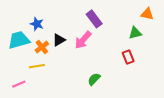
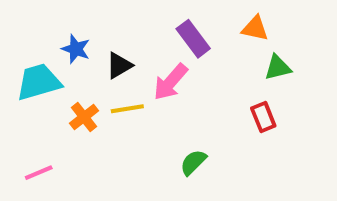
orange triangle: (147, 14) -> (255, 28), moved
black triangle: (59, 40) -> (119, 65), moved
orange cross: (42, 47) -> (84, 117), moved
yellow line: (37, 66) -> (127, 109), moved

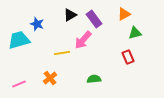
orange triangle: (255, 28) -> (124, 14), turned -40
black triangle: (119, 65) -> (70, 15), moved
orange cross: (84, 117) -> (50, 78), moved
green semicircle: (193, 162) -> (94, 79), turned 40

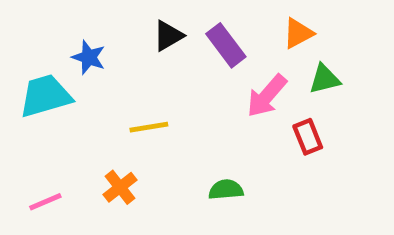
pink arrow: (83, 40) -> (267, 96), moved

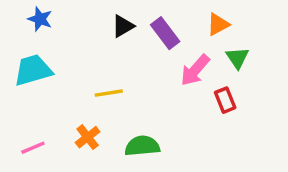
blue star: (89, 57) -> (40, 19), moved
green triangle: (325, 79) -> (237, 58), turned -50
green semicircle: (226, 190) -> (142, 146), moved, size x1.4

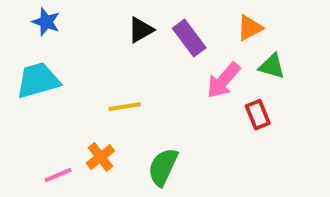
green triangle: (237, 58) -> (272, 66), turned -40
green semicircle: (142, 146) -> (163, 167), turned -60
pink line: (33, 148) -> (58, 175), moved

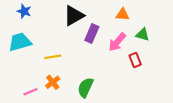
orange triangle: (250, 28) -> (122, 14), moved, turned 32
black triangle: (141, 30) -> (74, 16), size x1.5
purple rectangle: (189, 38) -> (92, 34), moved, turned 60
yellow line: (125, 107) -> (53, 57), moved

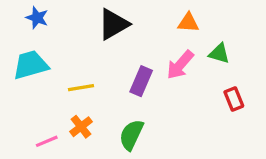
purple rectangle: (92, 34) -> (141, 81), moved
red rectangle: (135, 60) -> (234, 99), moved

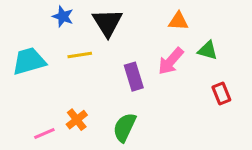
blue star: (37, 18) -> (63, 16), moved
black triangle: (113, 24) -> (108, 23), turned -32
purple rectangle: (141, 81) -> (134, 77), turned -40
yellow line: (81, 88) -> (80, 55), moved

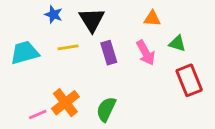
pink arrow: (171, 61) -> (146, 53), turned -70
purple rectangle: (134, 77) -> (109, 53), moved
red rectangle: (221, 93) -> (189, 80), size x1.6
orange cross: (77, 120) -> (65, 103), size x1.5

